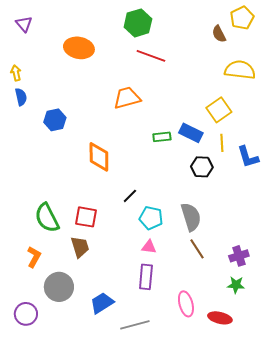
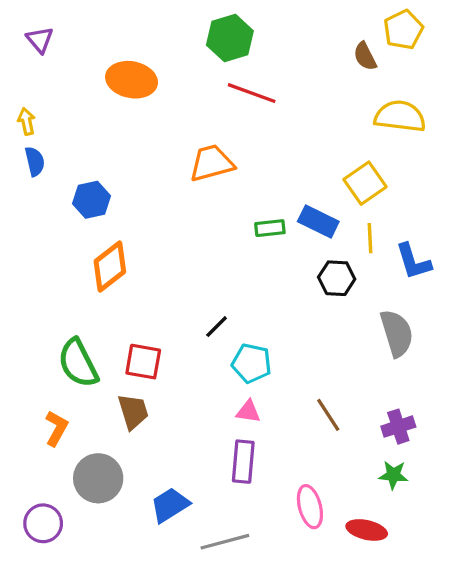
orange diamond: (99, 157) -> (110, 266), moved, turned 52
gray semicircle: (191, 217) -> (397, 333), moved

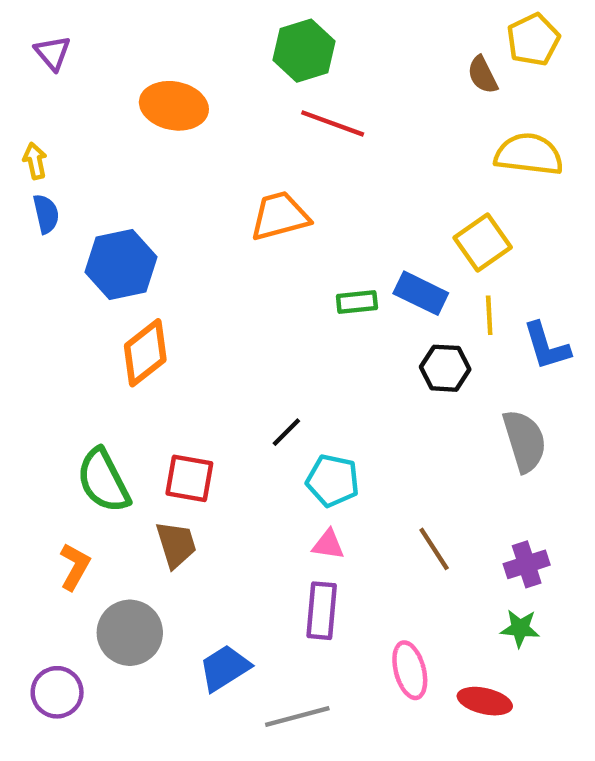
blue hexagon: (91, 200) -> (121, 265), size x1.4

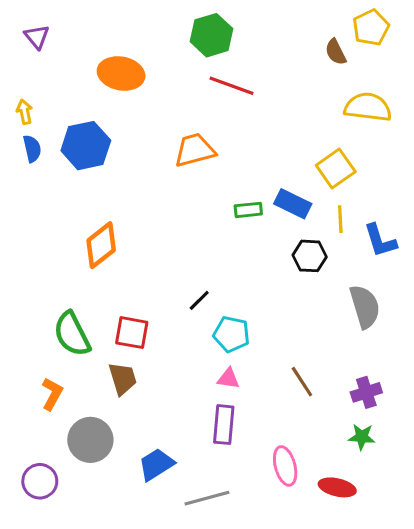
blue hexagon: (121, 265) -> (86, 146), moved

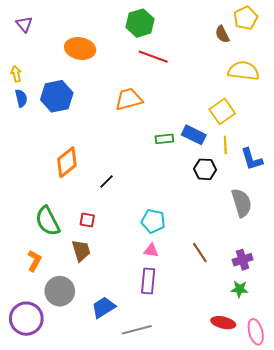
black line: (199, 300) -> (106, 181), moved
red square: (132, 333) -> (87, 220), size x0.7
pink ellipse: (285, 466) -> (256, 332), moved
purple circle: (40, 481) -> (26, 319), size x1.4

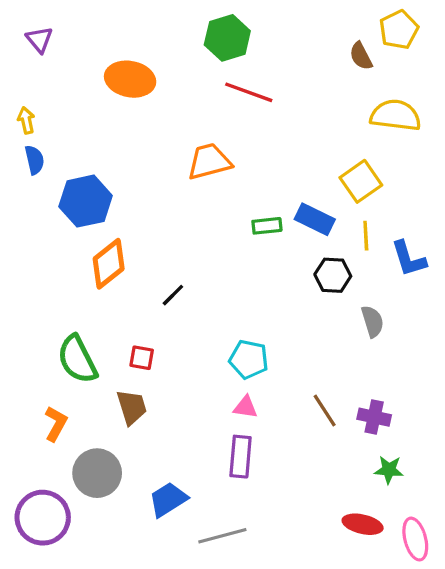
blue hexagon: (57, 96) -> (86, 201), moved
gray semicircle: (242, 203) -> (372, 321), moved, size x0.7
purple cross: (243, 260) -> (374, 417), moved, turned 30

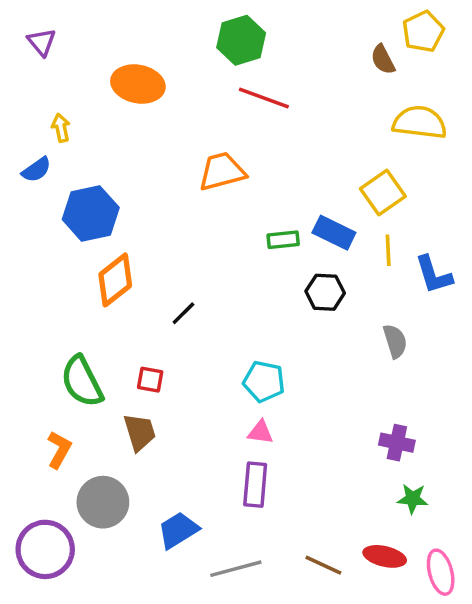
yellow arrow: (26, 120) -> (61, 128), moved
blue semicircle: (34, 160) -> (36, 170), turned 68
black hexagon: (333, 275) -> (325, 292), moved
brown line: (325, 410) -> (323, 565), moved, turned -32

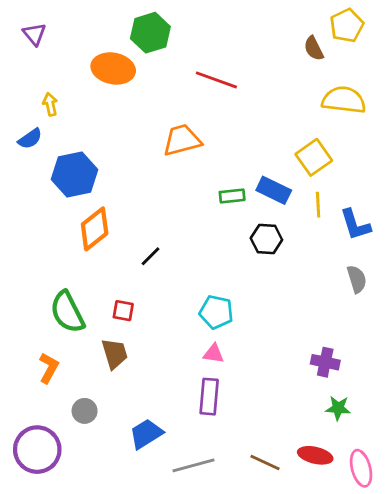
green hexagon: (241, 40) -> (150, 33), moved
gray semicircle: (395, 341) -> (357, 279), moved
gray circle: (103, 502) -> (85, 411), size x0.6

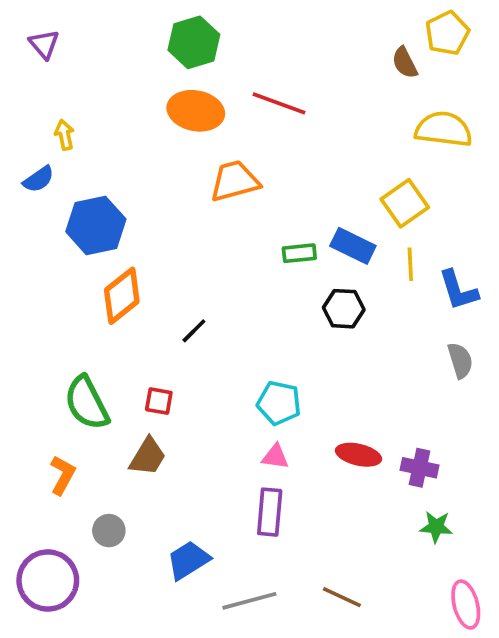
orange ellipse: (113, 68) -> (196, 111), moved
brown trapezoid: (115, 354) -> (148, 457), turned 48
red ellipse: (315, 455) -> (358, 455), moved

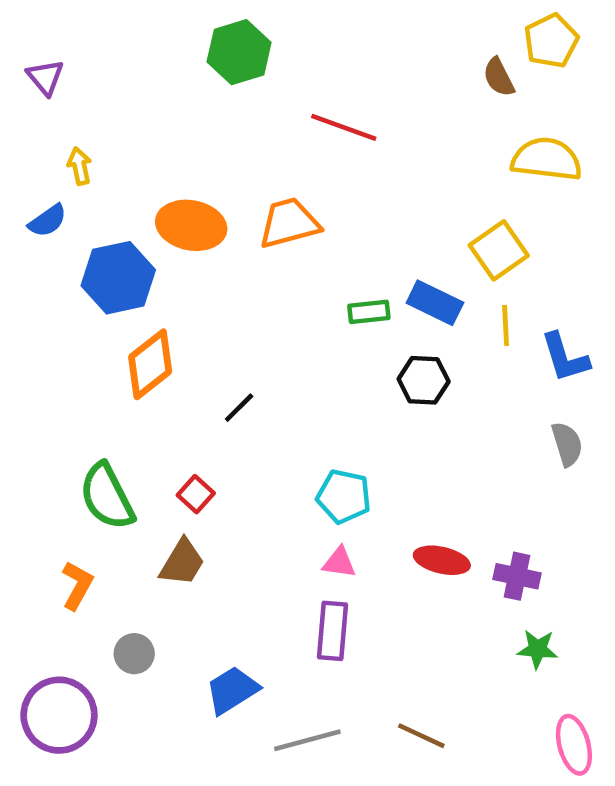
purple triangle: (44, 44) -> (45, 77), moved
orange ellipse: (196, 111) -> (191, 225), moved
red square: (159, 401) -> (196, 494), turned 32

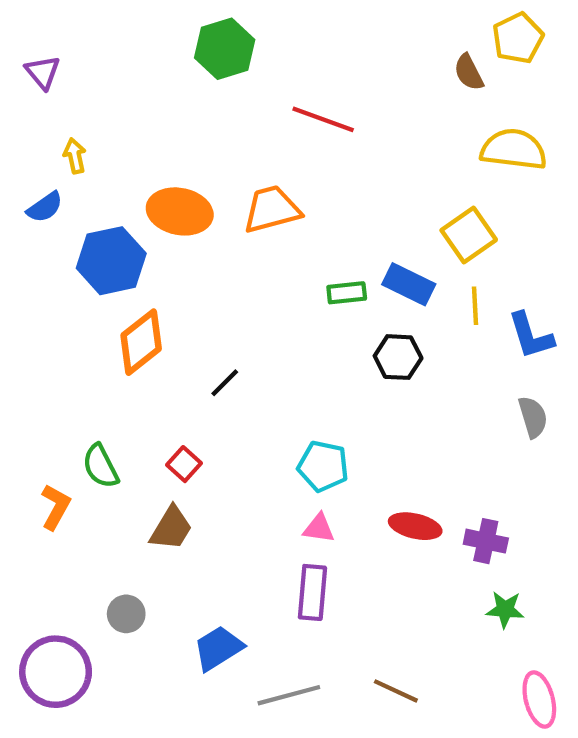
green semicircle: (107, 496) -> (101, 466), size x0.7
orange L-shape: (77, 585) -> (56, 507), moved

